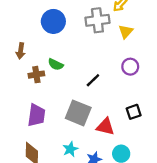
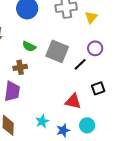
brown cross: (36, 75) -> (20, 67), moved
black line: (93, 80) -> (80, 64), moved
gray square: (78, 113) -> (57, 51), moved

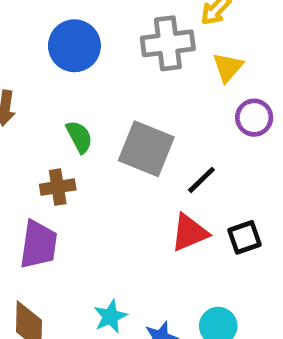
green semicircle: (29, 46) -> (79, 137), turned -144
purple circle: (95, 48) -> (254, 118), moved
red triangle: (73, 101) -> (189, 233), moved, turned -36

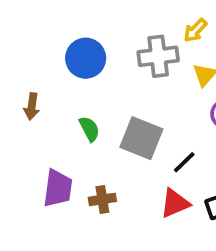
brown cross: (58, 187) -> (102, 199), moved
purple trapezoid: (39, 245) -> (58, 188), moved

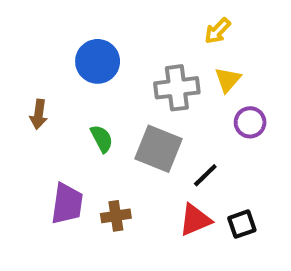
gray cross: (158, 56) -> (177, 88), moved

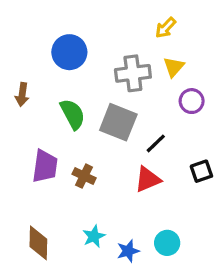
green semicircle: (102, 139) -> (73, 114), size x1.4
brown cross: (116, 216) -> (84, 176), turned 35
black square: (242, 224) -> (201, 171), moved

